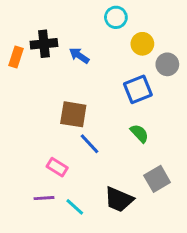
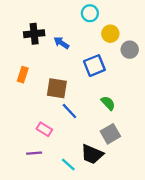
orange rectangle: (16, 57) -> (23, 75), moved
blue square: (138, 89) -> (94, 66), moved
gray square: (157, 179) -> (110, 134), moved
cyan line: (75, 207) -> (68, 164), moved

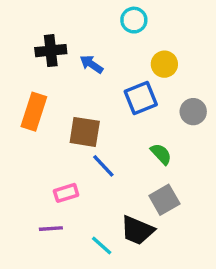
yellow circle: (110, 34) -> (164, 64), moved
gray circle: (130, 50) -> (193, 112), moved
orange rectangle: (23, 75) -> (34, 112), size x1.5
pink rectangle: (44, 129) -> (66, 193), turned -49

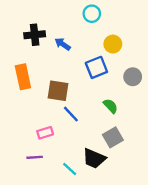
orange rectangle: (34, 112) -> (23, 77), turned -30

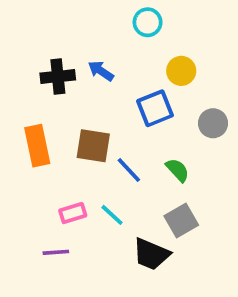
black cross: (35, 35) -> (58, 76), moved
orange rectangle: (23, 77) -> (37, 146), moved
blue line: (71, 114) -> (129, 170), moved
cyan line: (70, 169) -> (112, 215), moved

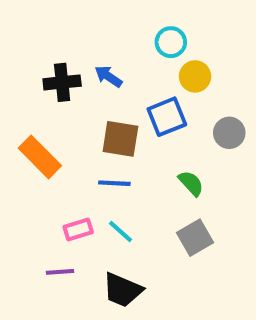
cyan circle: (148, 22) -> (171, 42), moved
orange rectangle: (37, 146) -> (40, 157), turned -33
brown square: (93, 146) -> (120, 139), moved
blue line: (129, 170) -> (114, 183), moved, turned -44
black trapezoid: (151, 254) -> (122, 290), moved

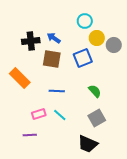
gray circle: (229, 133) -> (114, 45), moved
brown square: (120, 139) -> (52, 59), moved
black trapezoid: (122, 290) -> (88, 144), moved

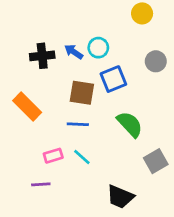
cyan circle: (85, 21) -> (98, 48), moved
yellow circle: (97, 38) -> (142, 13), moved
brown square: (52, 59) -> (82, 93), moved
green semicircle: (95, 91) -> (130, 124), size x1.5
gray square: (97, 118) -> (156, 161), moved

